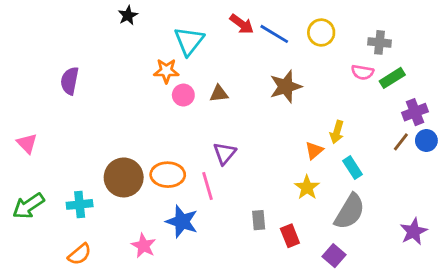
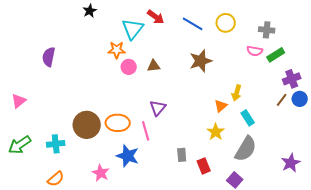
red arrow: (242, 24) -> (156, 17), moved
pink triangle: (27, 143) -> (19, 101), turned 35

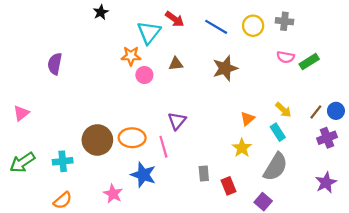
gray cross: (267, 30) -> (284, 21), moved
brown triangle: (154, 66) -> (176, 64), moved
purple cross: (292, 79) -> (327, 138), moved
yellow arrow: (237, 93) -> (283, 110), moved, turned -63

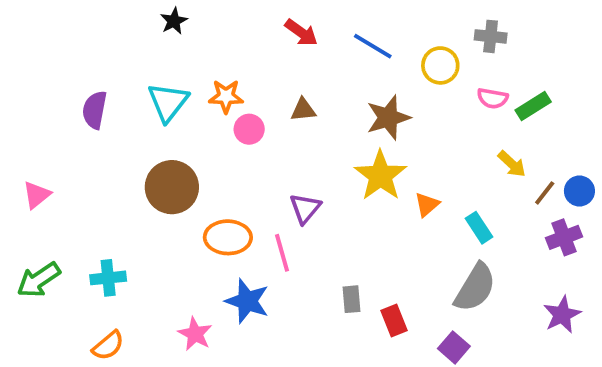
yellow circle: (253, 26) -> (440, 65), moved
cyan triangle: (149, 32) -> (168, 102), moved
yellow arrow: (283, 110) -> (512, 164), moved
brown circle: (97, 140) -> (172, 187), moved
yellow star: (242, 148) -> (380, 176), moved, size x1.5

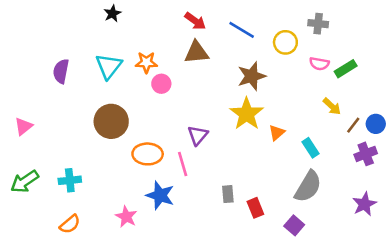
brown triangle: (303, 110) -> (196, 52), moved, size x1.5

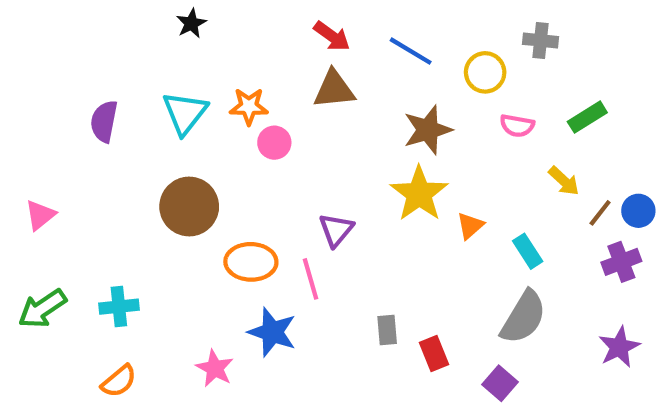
pink semicircle: (319, 64) -> (517, 126), moved

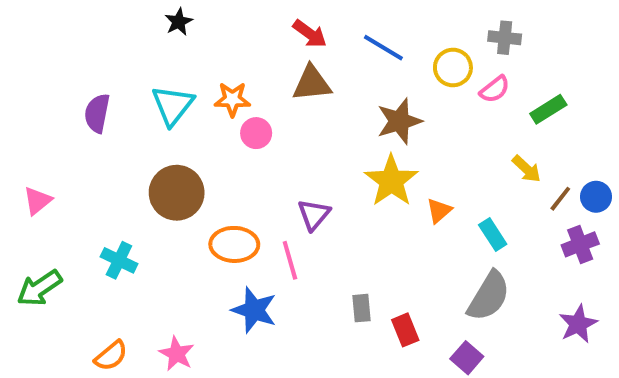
pink semicircle: (517, 126) -> (495, 89), moved, turned -48
cyan cross: (119, 307) -> (119, 260), moved, turned 32
pink star: (215, 368) -> (177, 354), moved

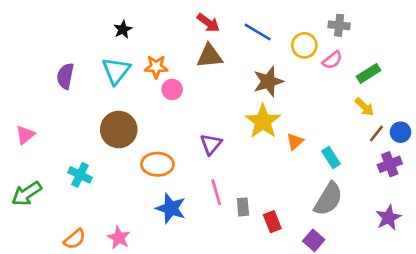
black star: (179, 22) -> (123, 29), moved
yellow arrow: (526, 169) -> (364, 107), moved
pink line: (290, 260) -> (216, 192), moved

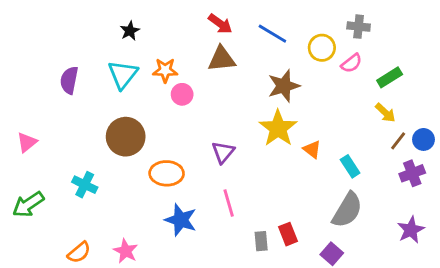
orange triangle: (295, 142) -> (312, 149), turned -42
gray rectangle: (243, 207) -> (261, 241), moved

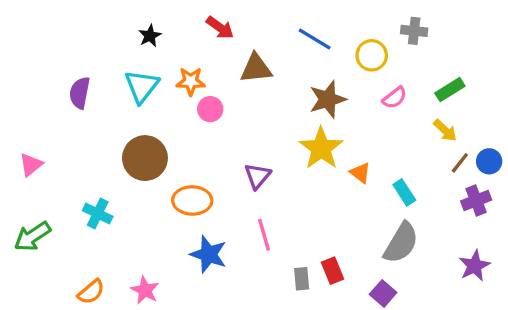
red arrow: (220, 24) -> (220, 28), moved
pink semicircle: (351, 63) -> (395, 98), moved

